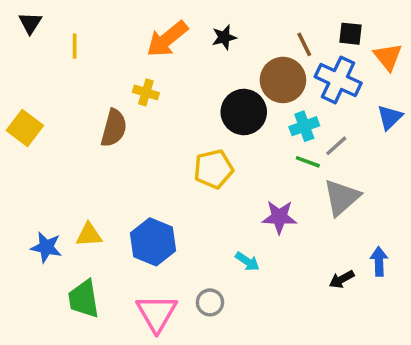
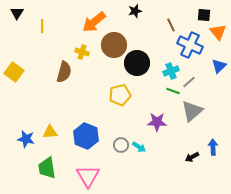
black square: (351, 34) -> (204, 15), moved
black star: (224, 37) -> (135, 11), moved
brown circle: (283, 80) -> (114, 45), moved
gray circle: (210, 302) -> (121, 145), moved

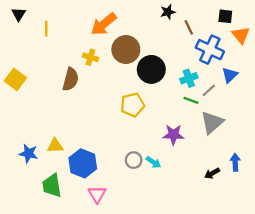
black star: (135, 11) -> (168, 12), moved
blue triangle: (219, 66) -> (230, 75), moved
blue hexagon: (86, 136) -> (83, 163), moved
pink triangle: (88, 176) -> (97, 194), size x0.7

